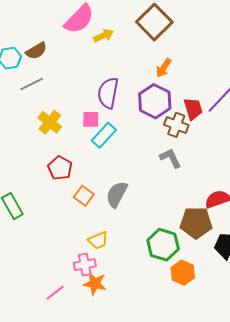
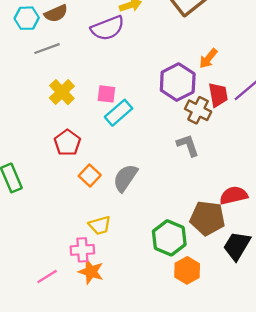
orange arrow: (164, 68) -> (208, 58), moved
purple semicircle: (108, 93) -> (108, 28), moved, turned -128

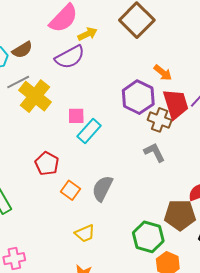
orange arrow: (208, 58) -> (163, 73), turned -84
yellow cross: (62, 92) -> (35, 96), moved, size x1.4
red trapezoid: (218, 95) -> (176, 104), size x1.4
pink cross: (82, 250) -> (14, 259), moved

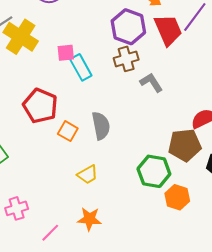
brown cross: (160, 120) -> (126, 59), moved, turned -30
cyan rectangle: (89, 131) -> (81, 67), turned -65
red pentagon: (47, 164) -> (40, 106), size x1.4
gray semicircle: (102, 188) -> (101, 126), turned 148

